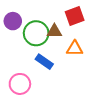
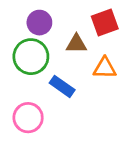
purple circle: (13, 21) -> (39, 23), moved
green circle: (36, 33) -> (31, 57), moved

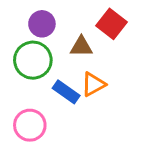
red square: (105, 23) -> (112, 24), turned -32
orange triangle: (105, 68) -> (93, 84), moved, turned -30

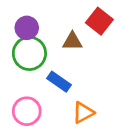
purple circle: (42, 24) -> (27, 28), moved
orange triangle: (93, 84) -> (83, 113), moved

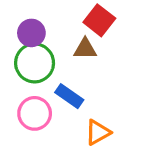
red square: (99, 21) -> (99, 20), moved
pink circle: (27, 111) -> (35, 113), moved

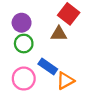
green circle: (35, 63) -> (24, 44), size x0.7
orange triangle: (98, 132) -> (65, 81), moved

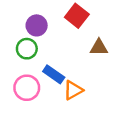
purple circle: (22, 23) -> (37, 25), moved
brown triangle: (59, 34) -> (99, 47), moved

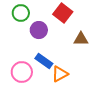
purple circle: (37, 25) -> (39, 30), moved
green circle: (27, 49) -> (21, 13), moved

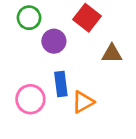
blue rectangle: (44, 61) -> (61, 84), turned 48

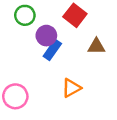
blue rectangle: (61, 84) -> (52, 50), moved, turned 42
pink circle: (30, 99) -> (15, 96), moved

